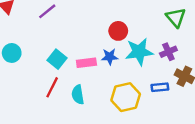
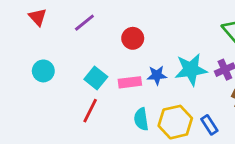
red circle: (118, 31) -> (133, 38), moved
blue rectangle: (160, 87) -> (209, 125), moved, turned 63
cyan semicircle: (78, 95) -> (141, 119), moved

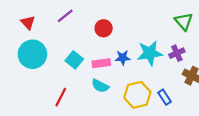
red triangle: (38, 17) -> (28, 23), moved
cyan circle: (43, 71) -> (32, 54), size x1.6
red line: (90, 111) -> (61, 97), moved
cyan semicircle: (141, 119) -> (100, 86), moved, turned -54

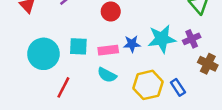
cyan circle: (32, 54) -> (43, 54), moved
cyan square: (74, 60) -> (78, 46), turned -36

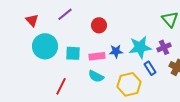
cyan circle: (43, 54) -> (45, 46), moved
blue rectangle: (178, 87) -> (150, 68), moved

